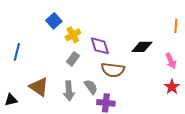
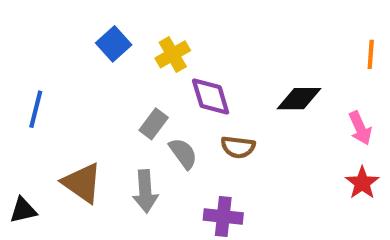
yellow cross: (73, 35) -> (173, 54), moved
brown semicircle: (113, 70) -> (238, 147), size x0.7
gray semicircle: (91, 87) -> (183, 153), moved

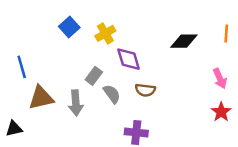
black diamond: (299, 99) -> (184, 41), moved
blue line: (36, 109) -> (22, 67), turned -30
brown triangle: (82, 183) -> (41, 98), moved, turned -48
gray arrow: (145, 191) -> (76, 103), moved

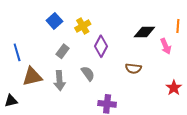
purple diamond: (129, 59) -> (101, 46), turned 45
gray rectangle: (94, 76) -> (63, 51), moved
pink arrow: (220, 78) -> (166, 46), moved
brown semicircle: (145, 90) -> (133, 68), moved

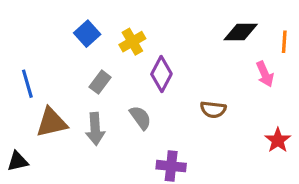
black diamond: (144, 32) -> (241, 32), moved

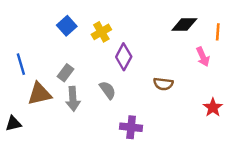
gray rectangle: (100, 82) -> (65, 73), moved

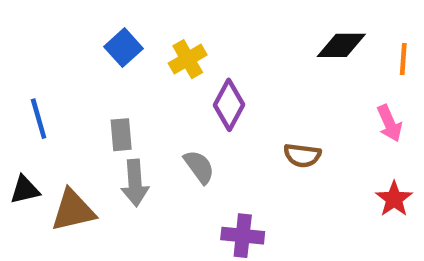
pink arrow: (203, 57) -> (389, 123), moved
gray rectangle: (65, 73) -> (121, 135), turned -42
brown triangle: (39, 94) -> (73, 210), moved
black triangle: (13, 124) -> (25, 190), moved

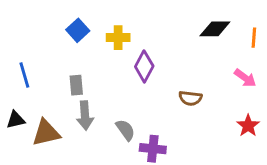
yellow cross: (188, 59) -> (118, 38), turned 30
pink arrow: (389, 123) -> (245, 78), turned -30
gray semicircle: (199, 167) -> (125, 130), moved

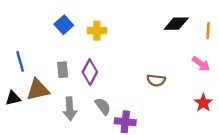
purple diamond: (144, 66) -> (90, 72), moved
gray arrow: (85, 115) -> (70, 109), moved
brown triangle: (46, 133) -> (38, 90), moved

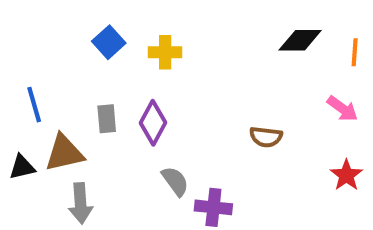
gray arrow: (70, 109) -> (80, 203), moved

